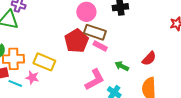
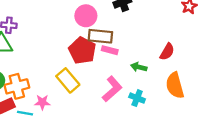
yellow rectangle: (44, 62) -> (68, 80), moved, turned 40

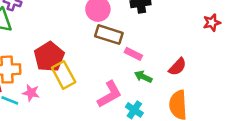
red pentagon: (82, 50) -> (49, 57), moved
pink rectangle: (110, 50) -> (133, 54), moved

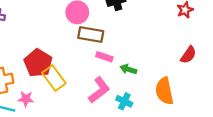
pink rectangle: (133, 54) -> (104, 57), moved
red semicircle: (177, 67) -> (188, 55), moved

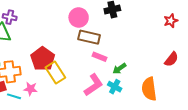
green arrow: (128, 69) -> (119, 69), turned -56
cyan cross: (124, 101) -> (115, 87), moved

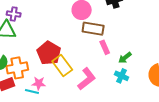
pink rectangle: (100, 57) -> (105, 47), turned 48
pink L-shape: (93, 85) -> (87, 79), moved
cyan line: (14, 96) -> (32, 91), moved

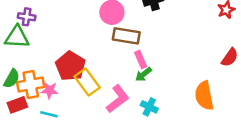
green arrow: (125, 58) -> (143, 74), moved
cyan cross: (122, 76) -> (149, 107), moved
pink star: (39, 83) -> (50, 90), moved

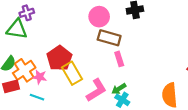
purple cross: (27, 17) -> (27, 13), turned -32
green arrow: (143, 74) -> (119, 89), moved
orange cross: (31, 85) -> (24, 70), turned -30

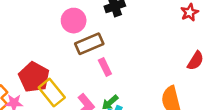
brown rectangle: (109, 38) -> (89, 44), turned -30

